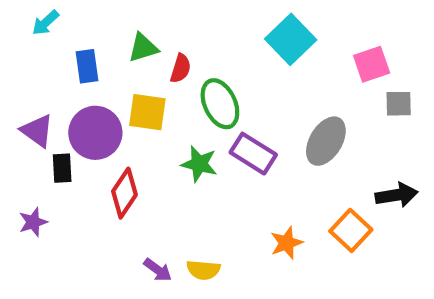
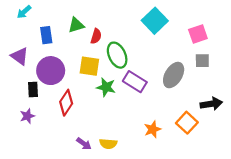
gray square: (399, 104) -> (202, 61), moved
yellow square: (147, 112) -> (89, 66), moved
purple triangle: (37, 131) -> (20, 56), moved
purple star: (33, 222) -> (27, 116), moved

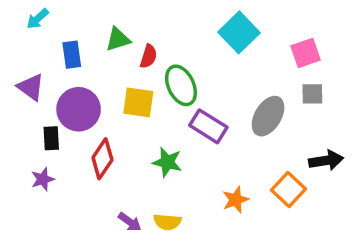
green star: (106, 87) -> (167, 162), moved

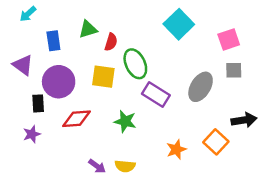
red diamond: (102, 159) -> (77, 119), turned 52

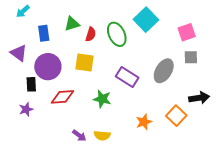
green ellipse: (135, 64) -> (117, 34), moved

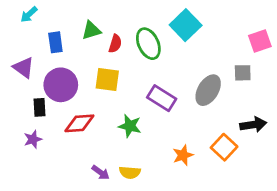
pink square: (187, 32) -> (260, 41), moved

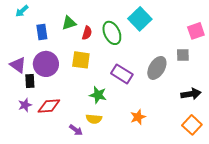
purple triangle: (24, 68) -> (18, 65), moved
red diamond: (79, 123) -> (49, 106), moved
orange square: (224, 147) -> (192, 125), moved
yellow semicircle: (130, 172) -> (94, 119), moved

